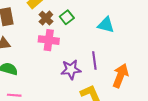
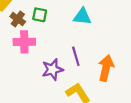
green square: (67, 17) -> (40, 15), turned -32

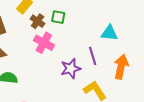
cyan triangle: (82, 17) -> (109, 33), moved
pink cross: (24, 42) -> (44, 43), turned 30

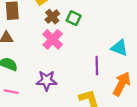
purple star: (71, 69) -> (47, 81), moved

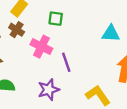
brown cross: (52, 17) -> (17, 30), moved
purple line: (97, 65) -> (66, 62), moved

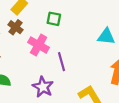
purple star: (49, 90) -> (43, 87), turned -30

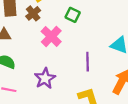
purple line: (62, 62) -> (88, 62), moved

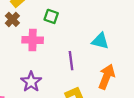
pink cross: (51, 36) -> (33, 40), turned -36

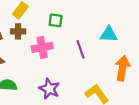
brown cross: (12, 19) -> (18, 31), turned -32
purple line: (71, 61) -> (81, 49), moved

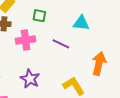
cyan triangle: (109, 34) -> (81, 23), moved
purple line: (81, 49) -> (61, 44), turned -48

